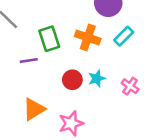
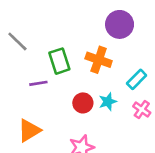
cyan rectangle: (124, 36) -> (137, 79), moved
orange triangle: (34, 109) -> (29, 130), moved

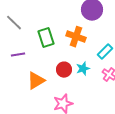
purple line: (38, 83) -> (18, 55), moved
orange triangle: (29, 130) -> (36, 81), moved

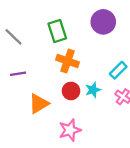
orange cross: (76, 37) -> (68, 61), moved
green rectangle: (46, 38) -> (57, 31), moved

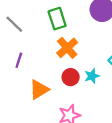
orange cross: (68, 61) -> (67, 48), turned 30
purple line: (18, 74) -> (19, 60), turned -63

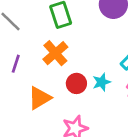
orange cross: (67, 48) -> (55, 53), moved

